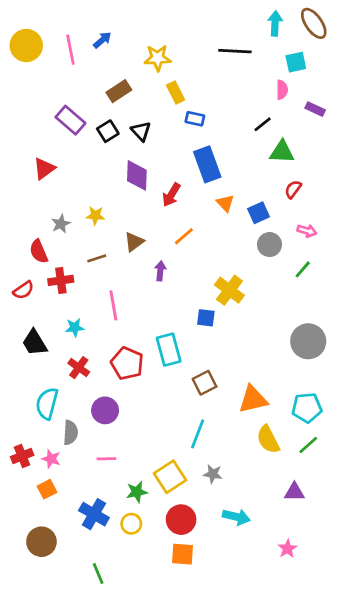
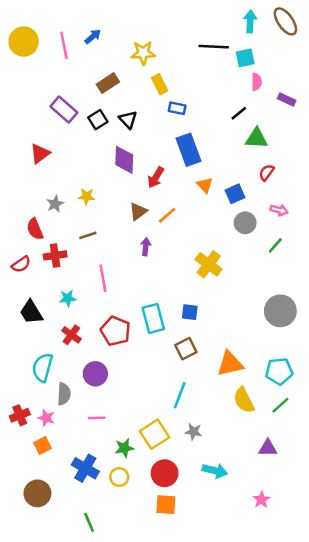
cyan square: (296, 62) -> (245, 58), moved
brown triangle: (134, 242) -> (138, 211), moved
blue square: (206, 318) -> (190, 312), moved

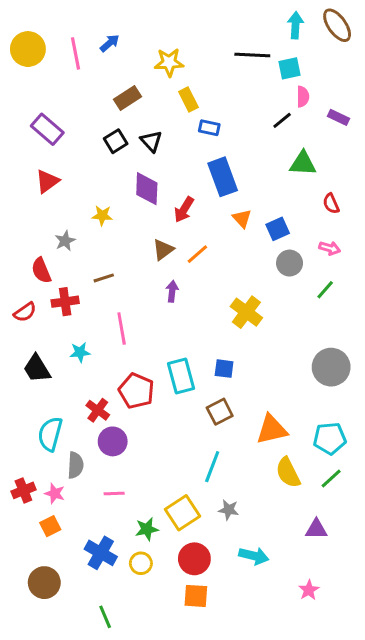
purple rectangle: (64, 109) -> (47, 129), moved
black line: (239, 113) -> (282, 120), moved
red semicircle: (267, 172) -> (331, 204), moved, turned -60
yellow star: (87, 196) -> (102, 215), moved
red cross: (71, 335) -> (98, 410), moved

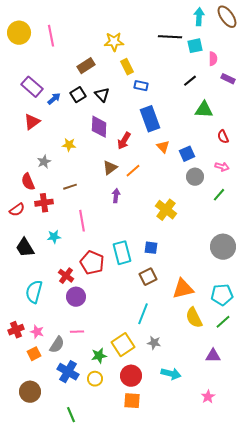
blue arrow: (110, 43) -> (54, 99), moved
pink semicircle: (303, 97) -> (213, 59), moved
gray semicircle: (75, 465) -> (57, 345), moved, turned 30

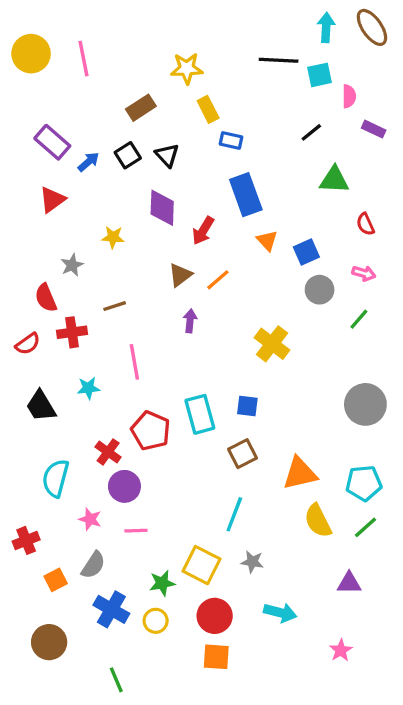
pink star: (37, 332) -> (90, 519), moved
pink line: (77, 332) -> (136, 531), moved
yellow square: (123, 345) -> (202, 565), turned -30

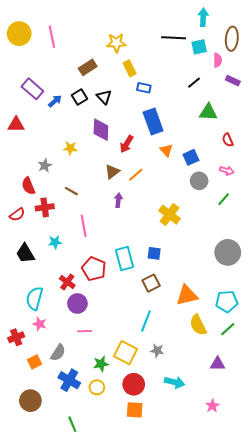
brown ellipse: (372, 27) -> (232, 39), moved, turned 40
red triangle: (52, 200) -> (16, 125), moved, turned 36
brown line: (115, 306) -> (71, 191), turned 48
pink star: (90, 519) -> (40, 324), moved

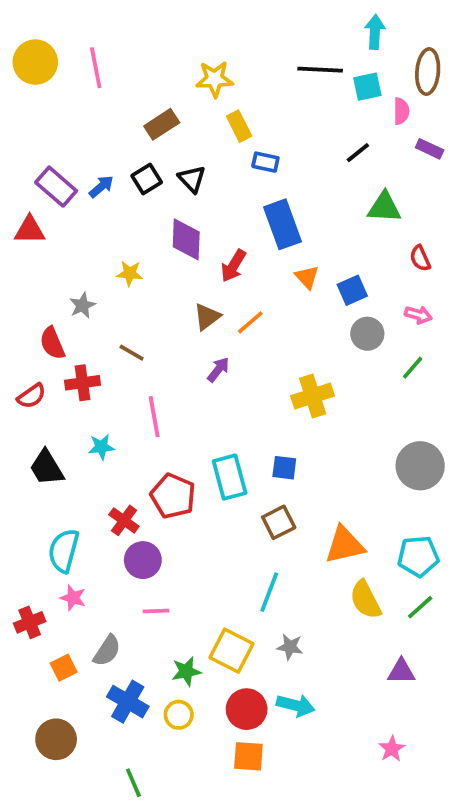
purple rectangle: (32, 89) -> (56, 187), moved
purple arrow: (118, 200) -> (218, 370), turned 32
yellow cross: (169, 215) -> (313, 396), turned 35
cyan arrow: (175, 382) -> (296, 705), moved

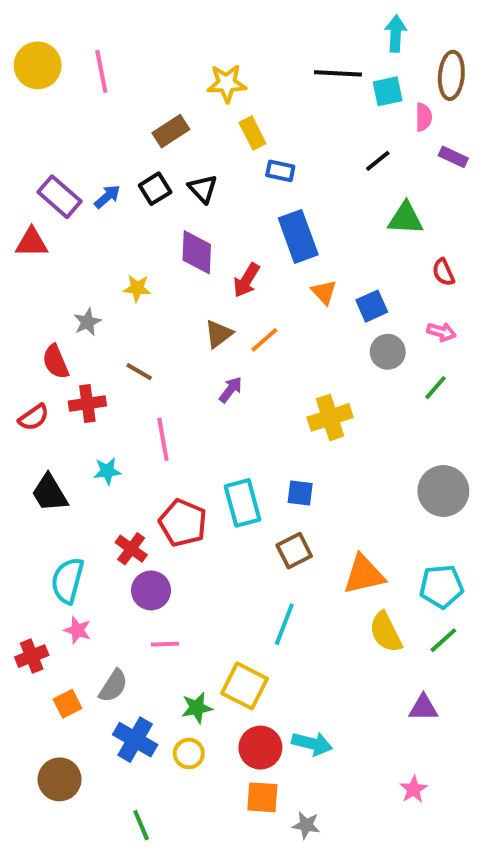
gray star: (290, 647) -> (306, 825), moved

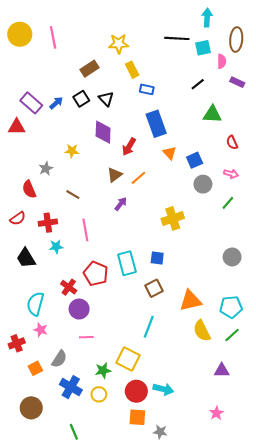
red cross: (87, 403) -> (48, 223), moved
gray circle: (443, 491) -> (232, 257), size x0.7

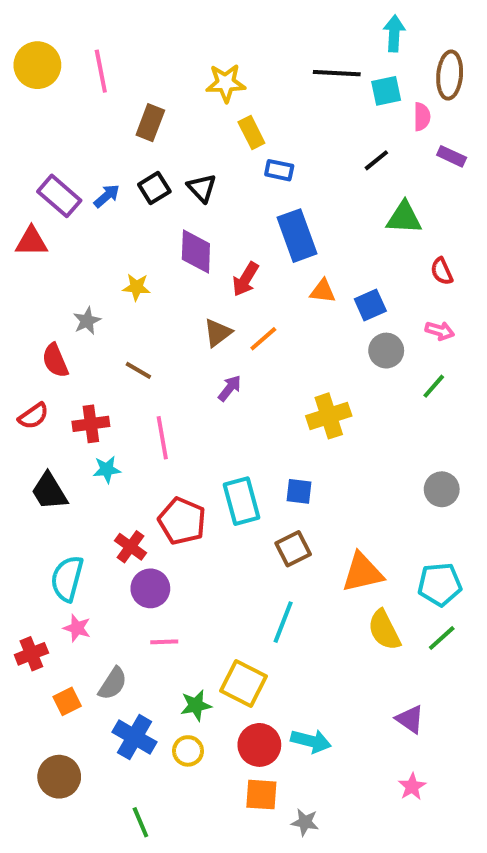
brown rectangle: (89, 69) -> (150, 123), moved, turned -36
orange triangle: (170, 153) -> (323, 291), turned -40
purple triangle: (222, 370) -> (410, 719), moved, turned 35

